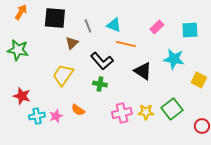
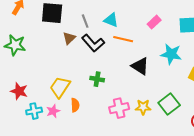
black L-shape: (102, 61) -> (93, 43), moved
yellow trapezoid: (63, 75) -> (60, 87), moved
orange semicircle: (78, 110) -> (75, 105), turned -128

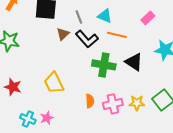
green cross: (97, 79) -> (104, 65), moved, size x1.6
yellow trapezoid: (60, 87) -> (54, 83), turned -60
orange semicircle: (75, 105) -> (90, 101), moved
cyan cross: (34, 111) -> (28, 119), moved, turned 35
pink star: (53, 111) -> (47, 118), moved

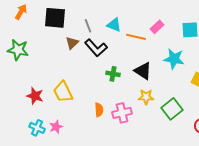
orange line: (117, 35) -> (136, 37), moved
green cross: (104, 65) -> (113, 74), size x0.6
red star: (13, 87) -> (35, 96), moved
yellow star: (137, 103) -> (146, 97), moved

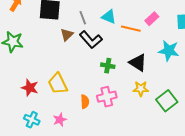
orange semicircle: (99, 110) -> (85, 102), moved
pink cross: (122, 113) -> (107, 97), moved
pink star: (56, 127) -> (60, 120), moved

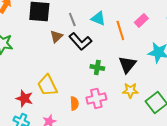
orange line: (131, 29) -> (120, 30), turned 60
black triangle: (138, 63) -> (127, 64), turned 36
red star: (30, 88) -> (24, 98), moved

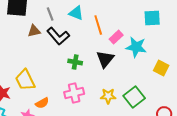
pink rectangle: (141, 20) -> (116, 37), moved
brown triangle: (56, 36) -> (34, 31), turned 32
yellow star: (130, 90) -> (108, 96), moved
orange semicircle: (74, 103) -> (42, 103), moved, turned 64

